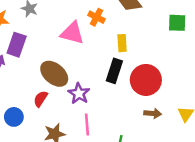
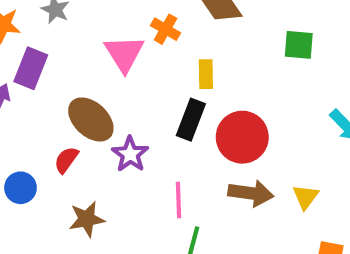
pink triangle: (72, 33) -> (124, 53), turned 40
brown arrow: (153, 113) -> (251, 193), size x1.5
pink line: (87, 125) -> (179, 200), moved

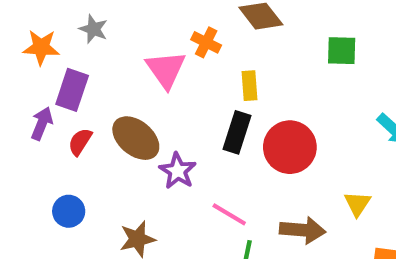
red semicircle: (66, 160) -> (80, 142), moved
brown arrow: (251, 193) -> (303, 230), moved
pink line: (179, 200) -> (229, 214), turned -54

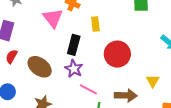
black rectangle: (237, 132) -> (74, 45), moved
brown ellipse: (136, 138) -> (40, 67), moved
purple star: (178, 171) -> (74, 69), moved

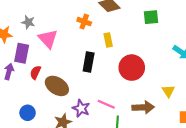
pink triangle: (53, 18) -> (48, 39), moved
red semicircle: (12, 56) -> (35, 72), moved
purple star: (74, 69) -> (81, 108), moved

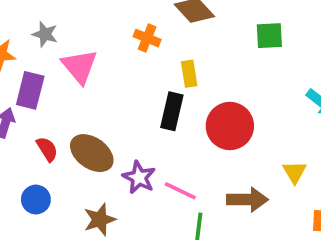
black rectangle: (89, 62) -> (172, 111), moved
red semicircle: (35, 72) -> (47, 149), moved, turned 120
purple star: (81, 108) -> (139, 177), moved

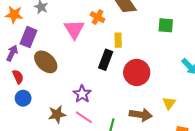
pink triangle: (79, 66) -> (74, 29), moved
red semicircle: (47, 149) -> (18, 77), moved
brown ellipse: (92, 153) -> (46, 62), moved
pink line: (180, 191) -> (84, 117), moved

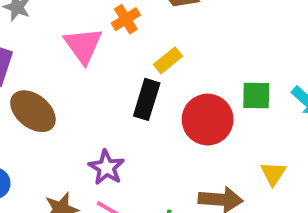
orange cross: (98, 17) -> (126, 19), turned 32
green square: (166, 25) -> (256, 95), moved
yellow rectangle: (118, 40) -> (168, 60), turned 56

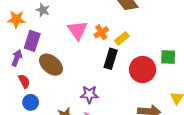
orange cross: (126, 19) -> (101, 32), moved
purple star: (106, 168) -> (89, 94), turned -30

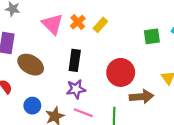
black rectangle: (111, 59) -> (75, 60), moved
red circle: (143, 70) -> (121, 72), moved
blue circle: (31, 102) -> (32, 106), moved

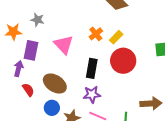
pink triangle: (52, 24) -> (64, 45), moved
brown ellipse: (31, 65) -> (55, 83), moved
red circle: (121, 72) -> (123, 61), moved

